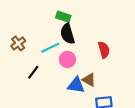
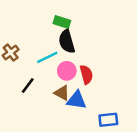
red semicircle: (104, 50) -> (86, 75), moved
brown triangle: (89, 80) -> (62, 93), moved

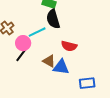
pink circle: (67, 71) -> (23, 43), moved
red semicircle: (86, 75) -> (69, 46), turned 119

